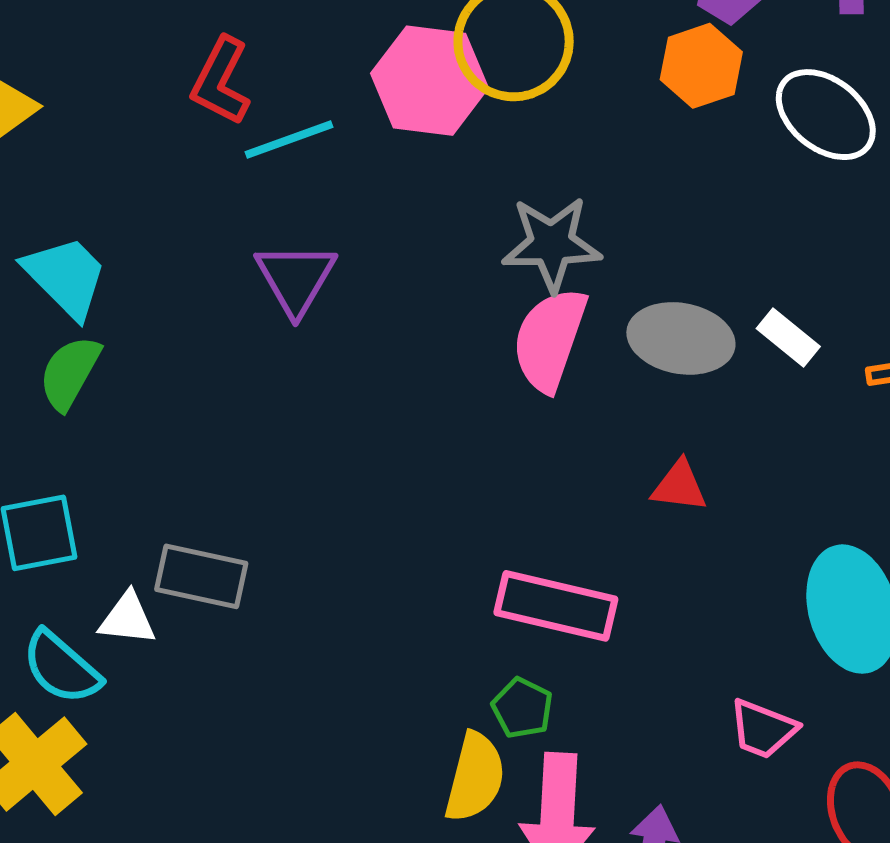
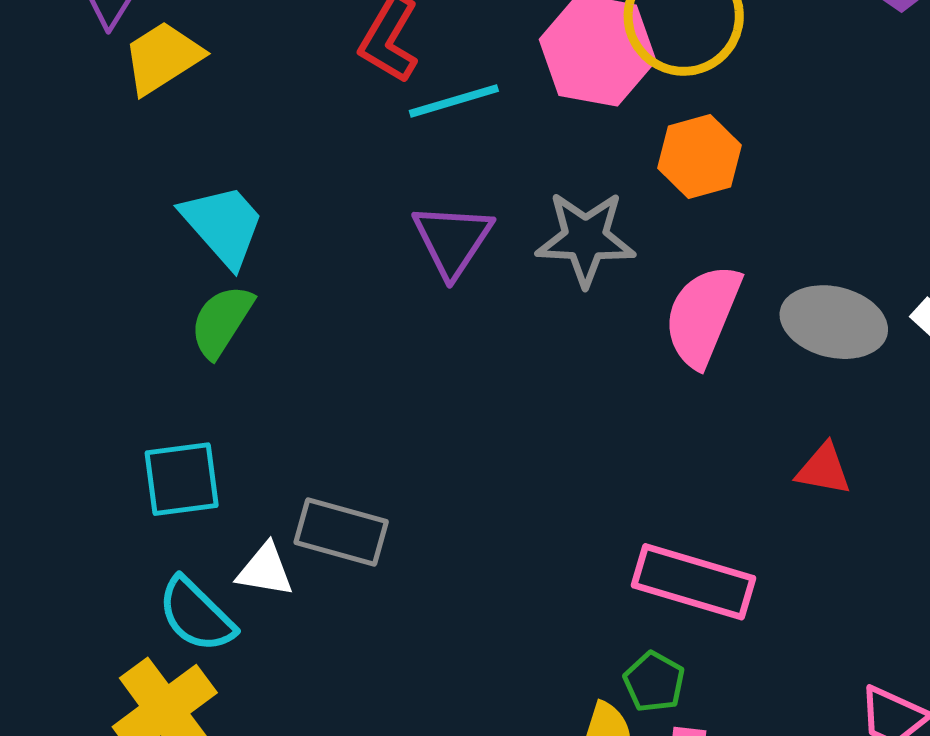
orange hexagon: (701, 66) -> (699, 157), moved
gray star: (552, 244) -> (586, 239), moved

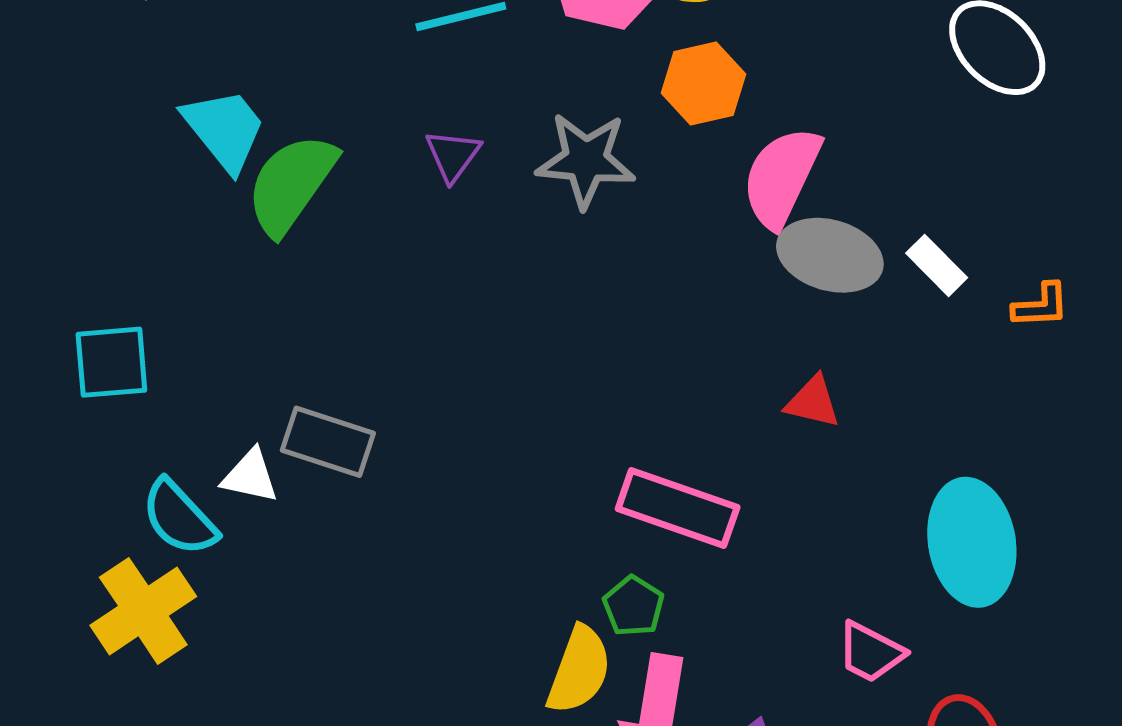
purple triangle: (453, 240) -> (453, 155), size x0.7
pink semicircle: (703, 316) -> (781, 177), moved
green semicircle: (222, 321) -> (291, 184), moved, size x1.4
cyan square: (182, 479) -> (111, 362), moved

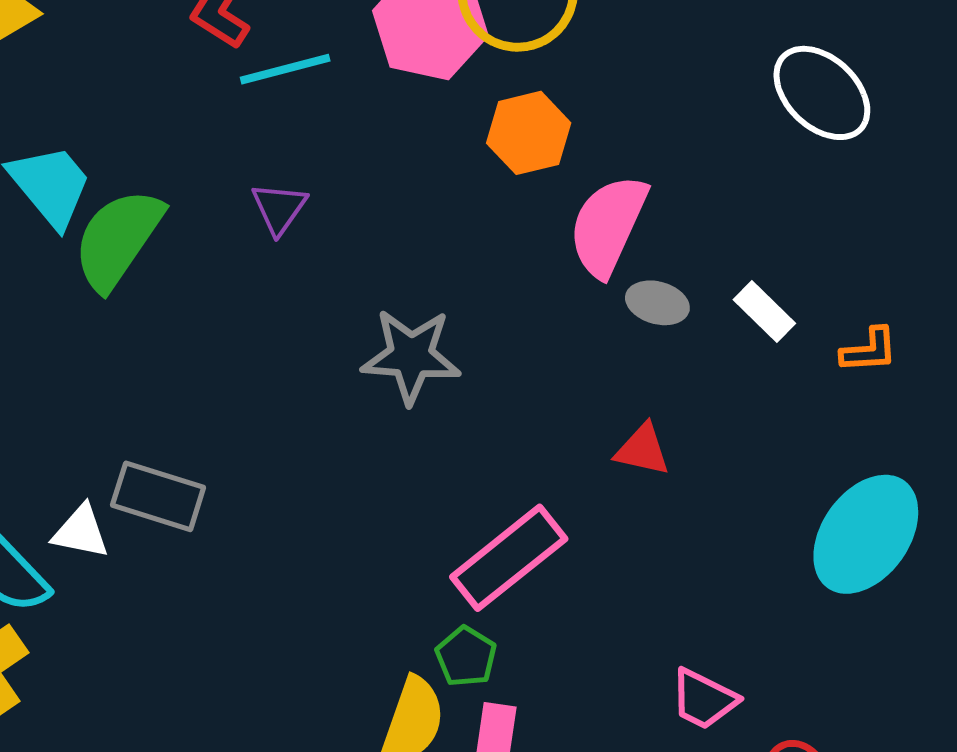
gray star: (586, 160) -> (411, 356), moved
gray ellipse: (830, 255) -> (657, 303), size x0.6
pink rectangle: (678, 508) -> (509, 558), turned -57
cyan ellipse: (972, 542) -> (866, 534), moved, turned 46

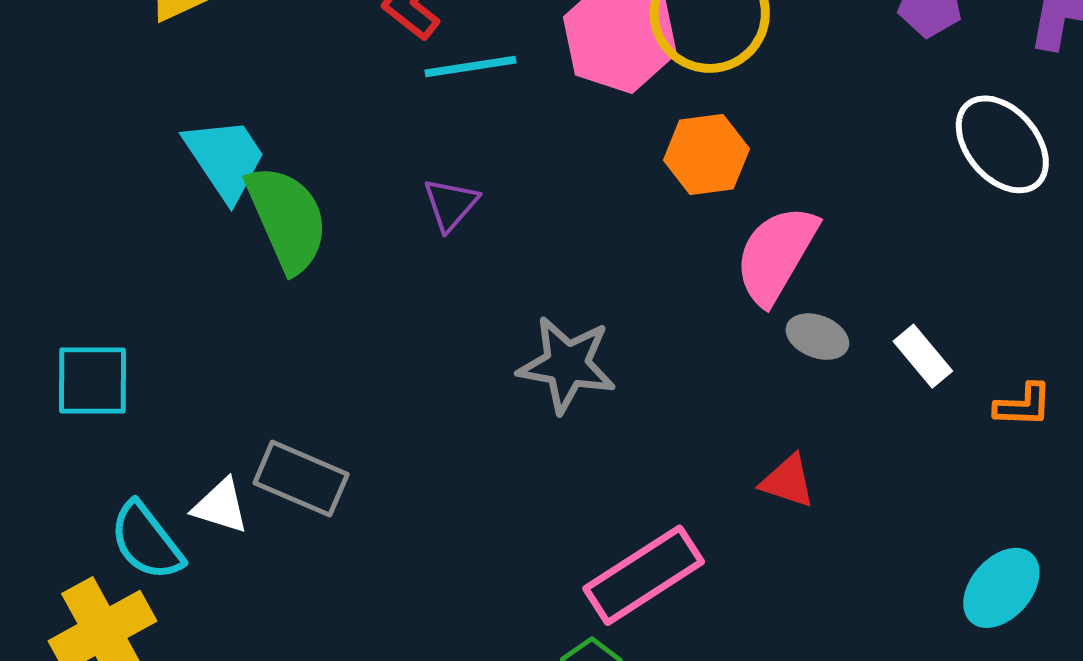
green semicircle: (118, 239) -> (287, 219), turned 116
cyan ellipse: (866, 534) -> (1001, 588), size x0.7

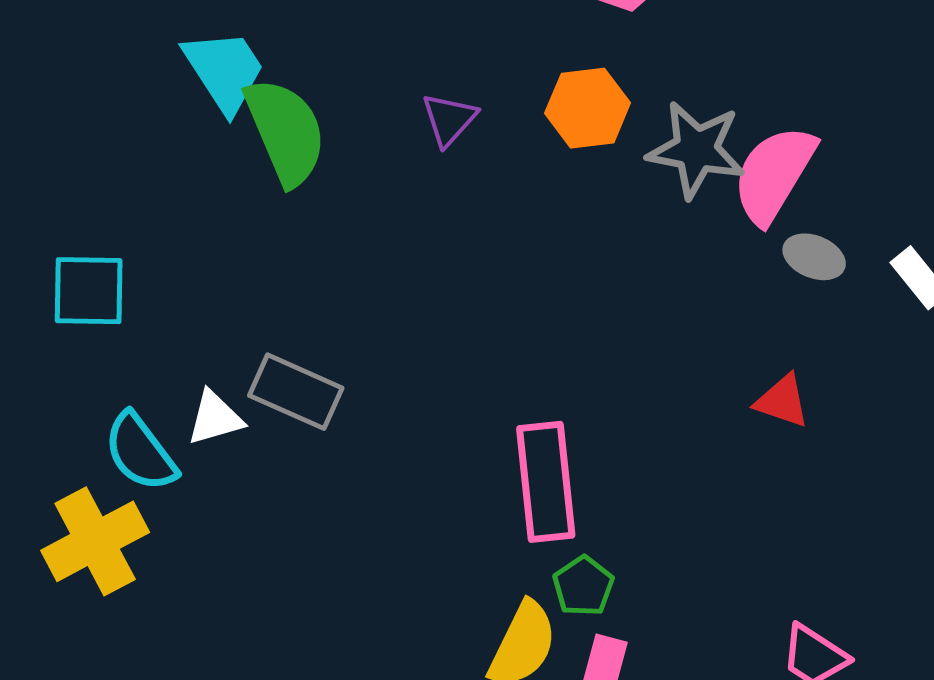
orange hexagon: (706, 154) -> (588, 108), moved
gray star: (567, 365) -> (696, 150), moved
white triangle: (221, 506) -> (215, 418), turned -34
pink rectangle: (644, 575) -> (546, 482), moved, turned -64

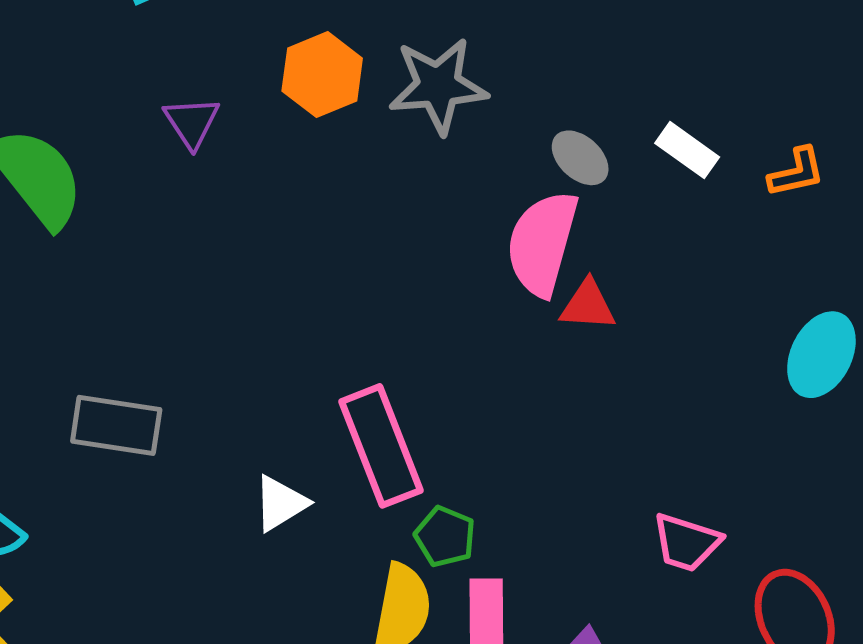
pink semicircle: (774, 174) -> (542, 243), moved
gray ellipse: (814, 257) -> (580, 158), turned 36
white triangle: (215, 418) -> (280, 503), moved

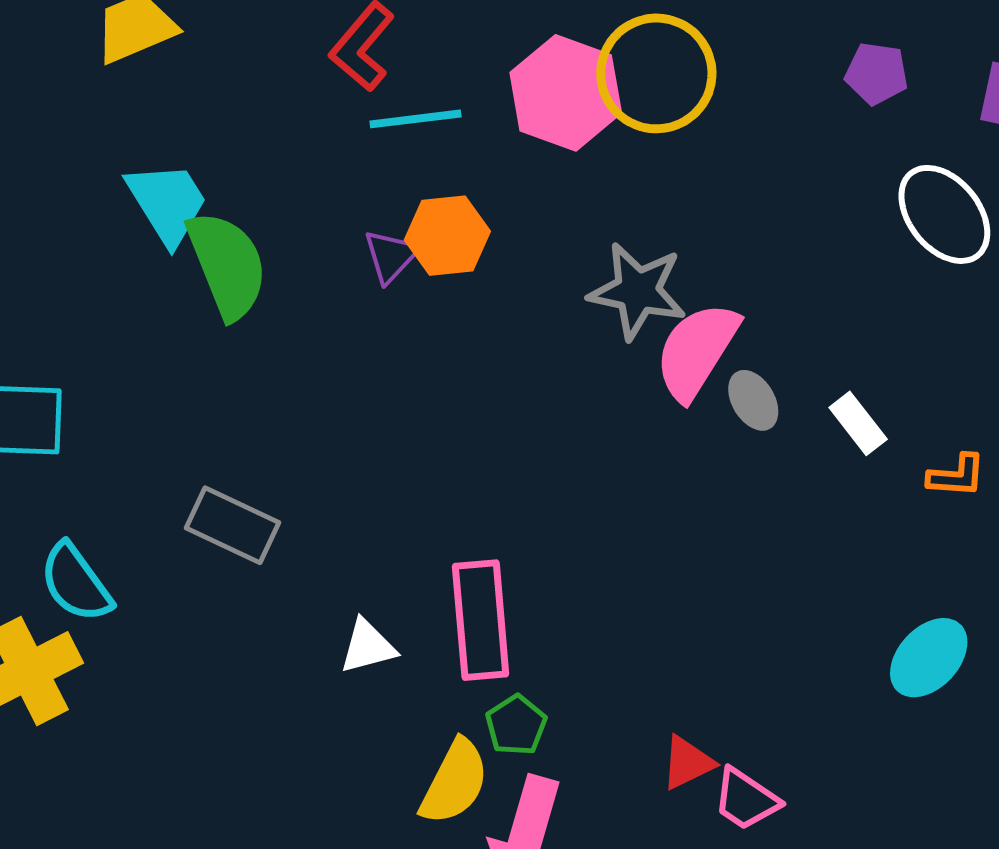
orange hexagon: (322, 75) -> (447, 236), moved
pink semicircle: (542, 243) -> (697, 351), moved
red triangle: (588, 305) -> (688, 763), moved, turned -46

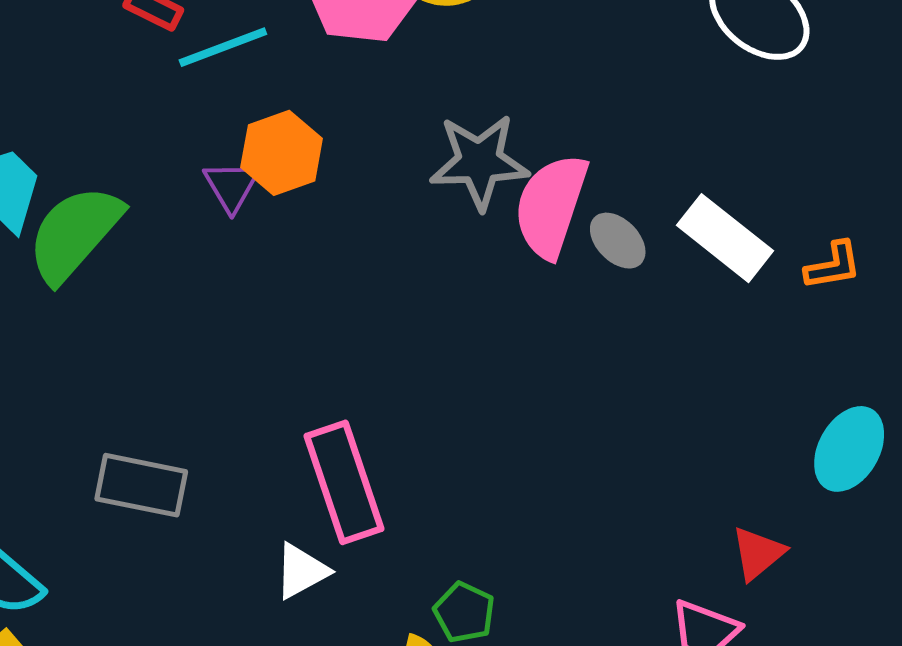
green semicircle: (227, 265) -> (74, 234), turned -103
white rectangle: (858, 423) -> (725, 238), size x1.5
pink rectangle: (481, 620) -> (344, 482), moved
red triangle: (688, 763) -> (758, 553), moved

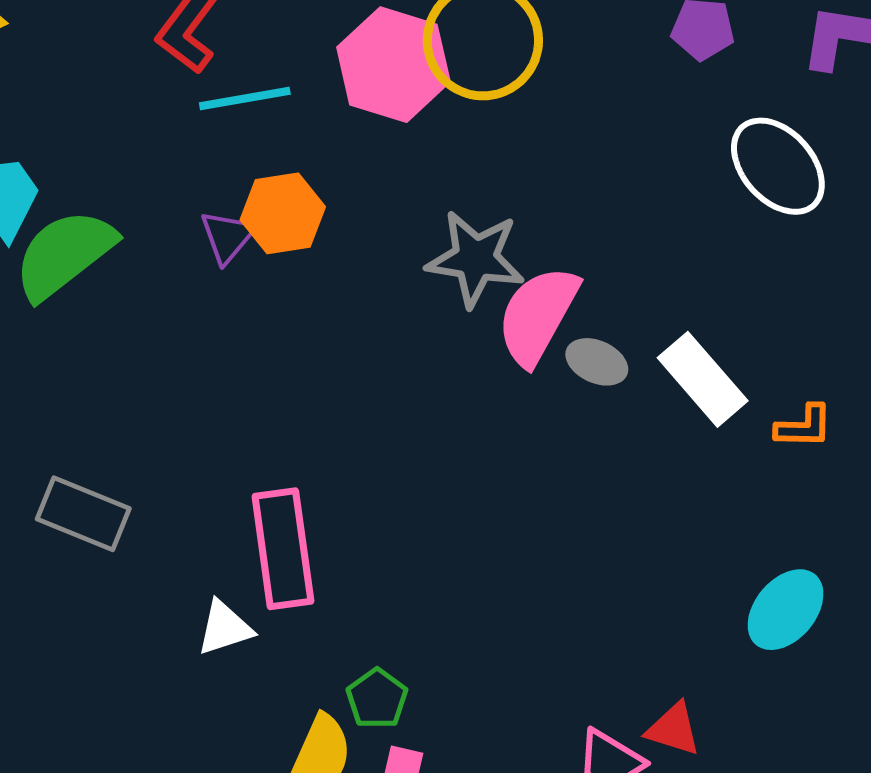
gray ellipse: (618, 241) -> (597, 362), turned -32
red triangle: (758, 553) -> (673, 729), moved, turned 46

